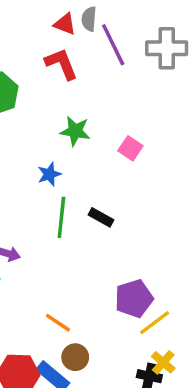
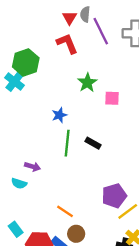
red triangle: (65, 24) -> (69, 18), turned 40
green star: (75, 131) -> (87, 83), moved, turned 30
pink square: (130, 148) -> (112, 98), turned -32

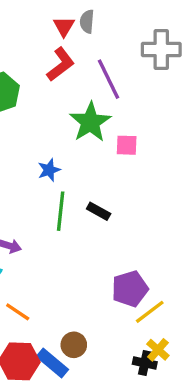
purple line: (101, 31) -> (108, 79), moved
red L-shape: (67, 43) -> (61, 64), turned 75
green star: (87, 83) -> (90, 122), size x1.4
orange line: (65, 211) -> (18, 312), moved

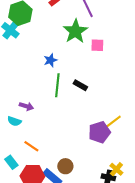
yellow line: (150, 312) -> (112, 122), moved

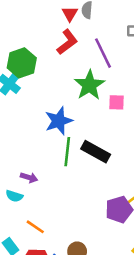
blue star: (50, 60) -> (59, 121), size x1.6
black rectangle: (80, 85) -> (96, 152), size x1.6

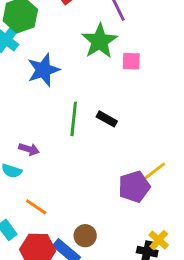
blue star: (59, 121) -> (43, 70), moved
black rectangle: (96, 152) -> (107, 119), size x0.6

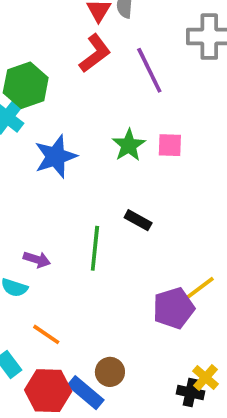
green star: (100, 41) -> (129, 145), moved, size x0.7
green line: (74, 119) -> (95, 248), moved

